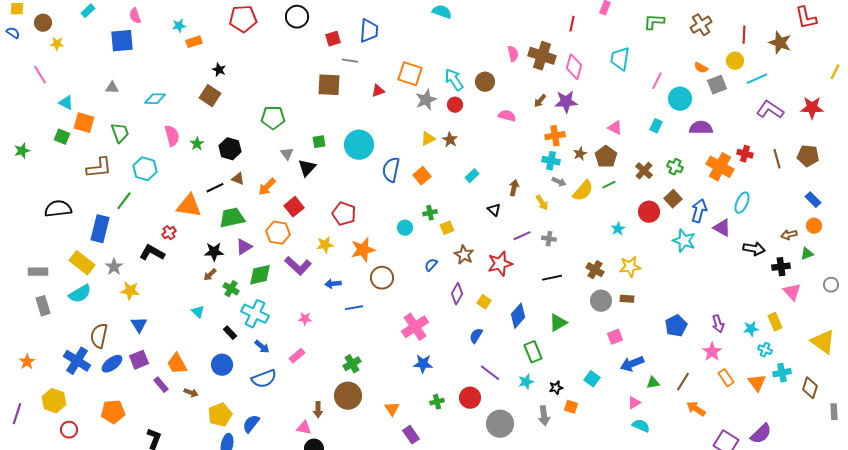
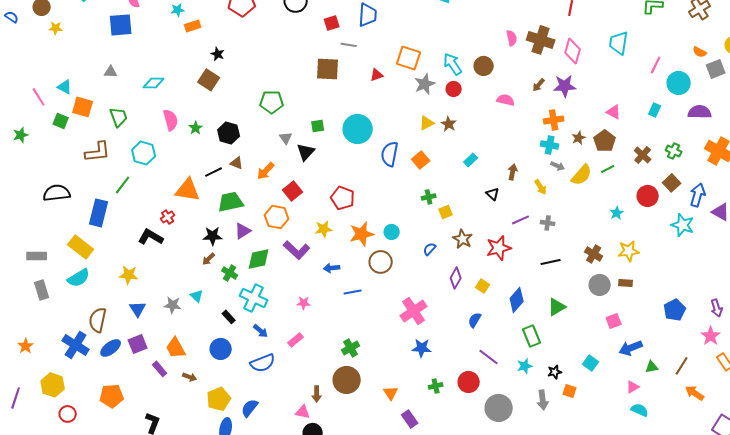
pink line: (40, 75) -> (39, 97), moved
cyan circle: (405, 228) -> (392, 232), moved
gray star: (114, 267) -> (173, 305), moved, turned -30

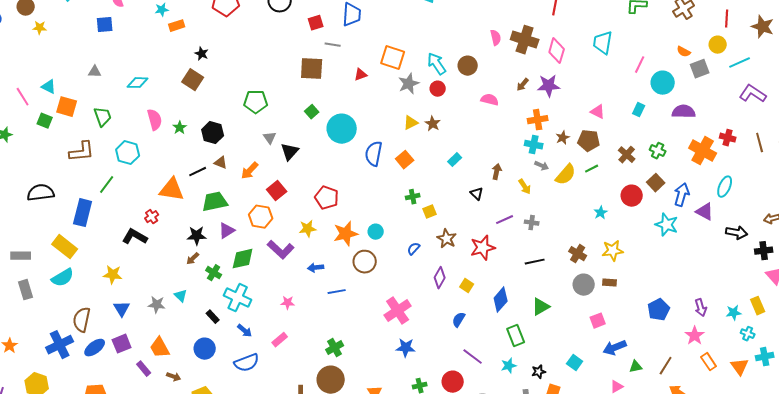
blue square: (121, 25) -> (105, 25), size x0.7
green square: (318, 126) -> (312, 112), moved, turned -32
brown pentagon: (605, 141) -> (589, 141), turned -30
blue cross: (76, 345) -> (60, 345), turned 32

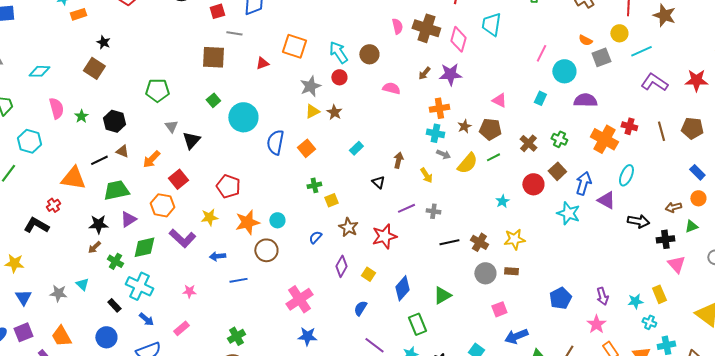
cyan trapezoid: (603, 43) -> (491, 24), moved
gray star: (409, 84) -> (310, 86), moved
black line: (535, 262) -> (449, 242), moved

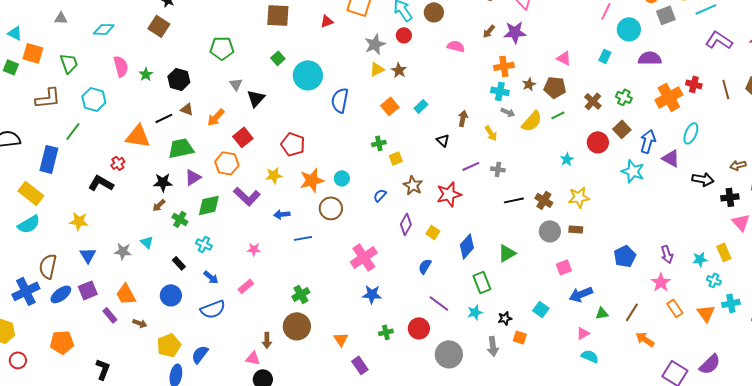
orange cross: (604, 139) -> (669, 97), turned 32
orange square: (306, 148) -> (390, 106), moved
cyan cross: (139, 286) -> (204, 244), size x0.6

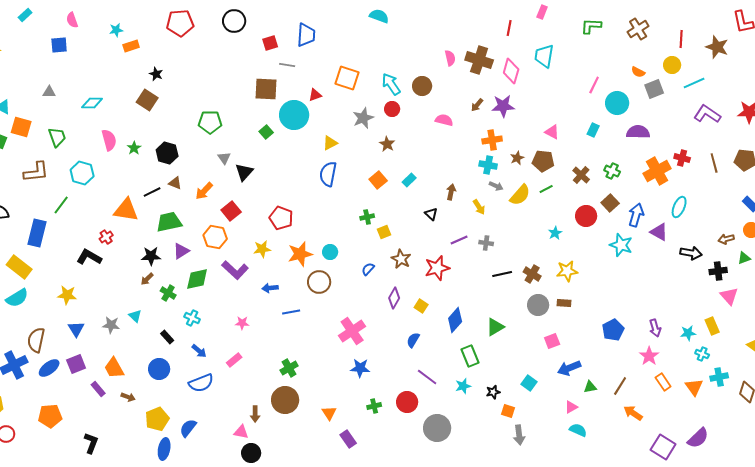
yellow triangle: (377, 69) -> (330, 143), moved
cyan circle: (308, 75) -> (294, 115), moved
gray arrow: (493, 346) -> (519, 435), moved

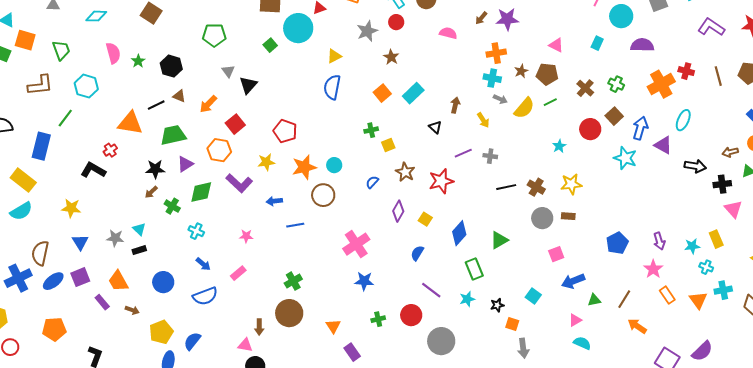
cyan rectangle: (409, 180) -> (413, 93), size x1.5
black rectangle: (167, 337) -> (139, 250), moved, turned -64

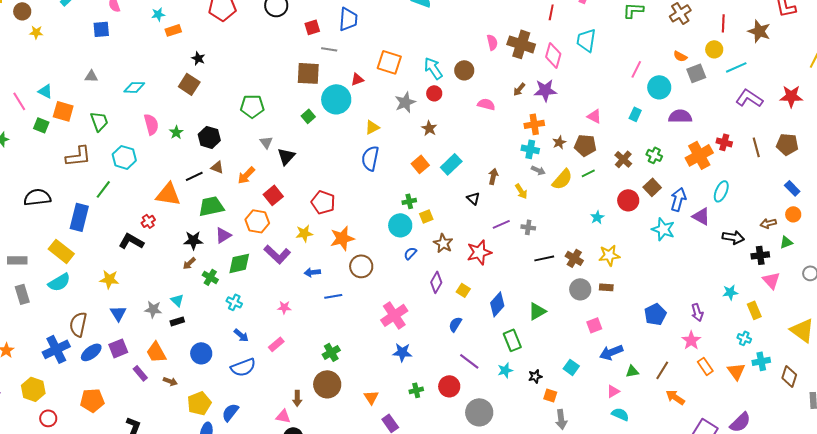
cyan circle: (334, 165) -> (400, 225), moved, size x1.5
cyan star: (692, 246) -> (730, 292), moved

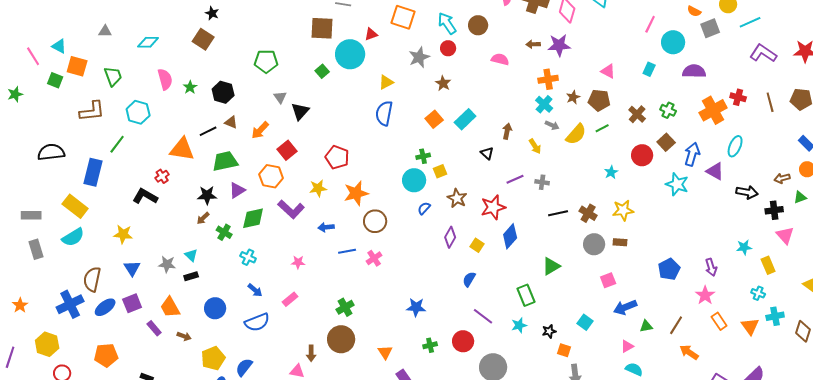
brown arrow: (519, 89) -> (533, 44), turned 48
cyan cross: (530, 149) -> (544, 104), turned 30
blue diamond: (497, 304) -> (510, 236), moved
pink cross: (394, 315) -> (374, 258), moved, size x0.6

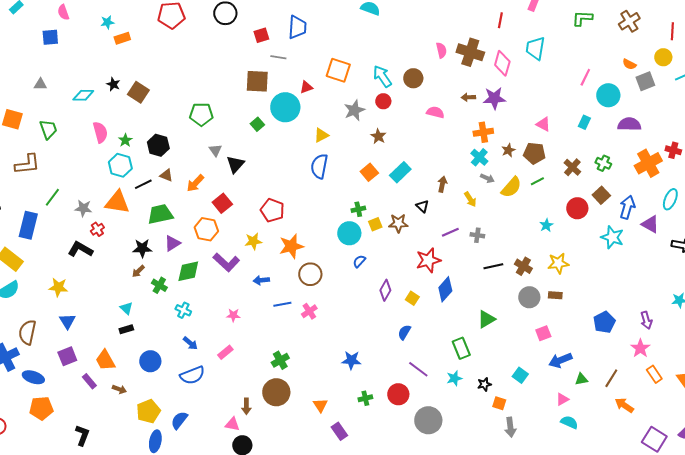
black star: (212, 13) -> (113, 84), moved
cyan hexagon: (138, 112) -> (120, 165), moved
brown star: (457, 198) -> (398, 223), moved, turned -30
gray star: (167, 264) -> (83, 208), moved
blue ellipse: (105, 307) -> (33, 377), moved, turned 55

